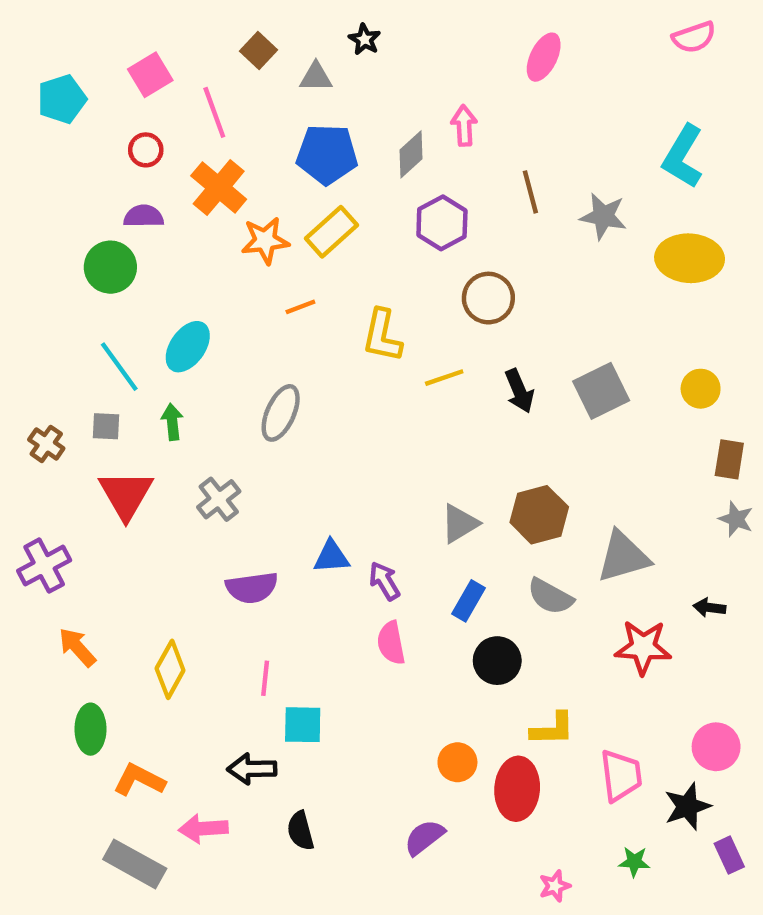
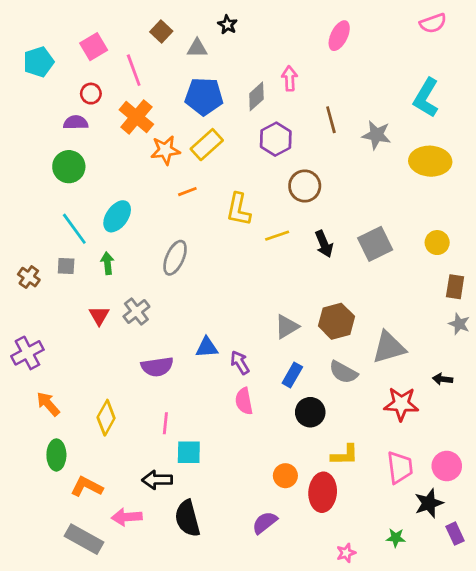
purple semicircle: (144, 216) -> (76, 123), moved
red triangle: (126, 495) -> (99, 316), moved, size x0.6
pink trapezoid: (621, 776) -> (400, 467), moved
black semicircle: (300, 831) -> (187, 518), size x1.5

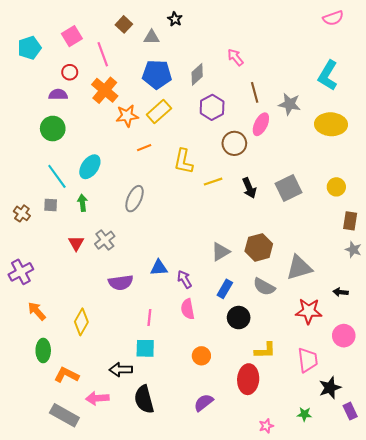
pink ellipse: (339, 36) -> (261, 124), moved
pink arrow: (290, 78) -> (235, 57), moved, turned -36
pink line: (165, 423) -> (149, 318), moved
pink circle: (447, 466) -> (344, 336), moved
orange circle: (285, 476) -> (201, 356), moved

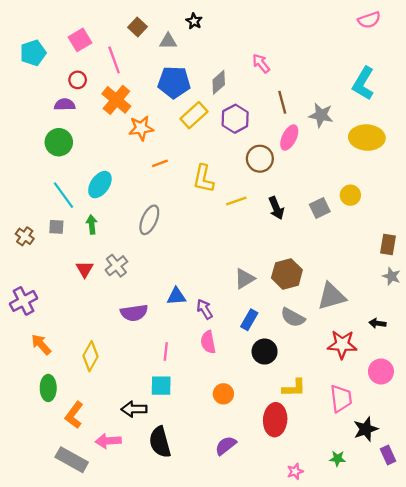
yellow rectangle: (159, 112) -> (194, 115), moved
yellow circle: (336, 187) -> (350, 195), moved
gray square: (289, 188) -> (320, 208), size x0.7
orange L-shape: (67, 375) -> (74, 415), turned -80

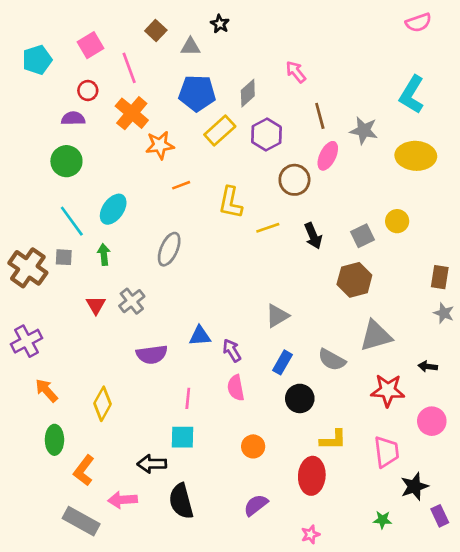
brown cross: (25, 236) -> (28, 268), size x1.8
brown hexagon: (287, 274) -> (354, 280), moved
pink star: (295, 471) -> (310, 534), moved

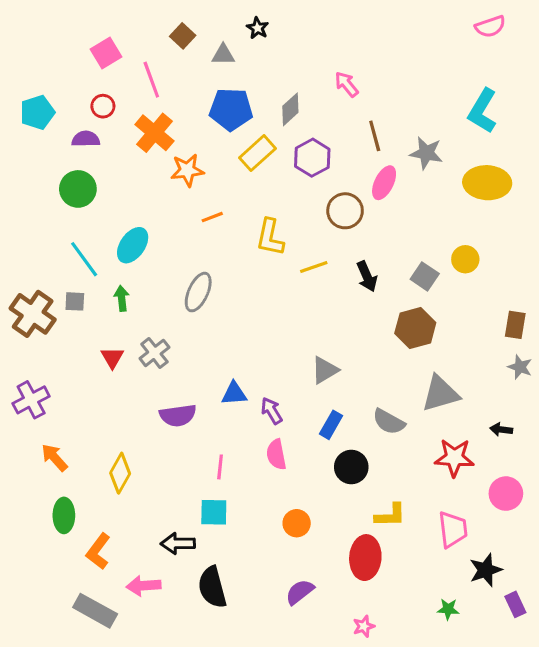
cyan pentagon: (37, 60) -> (37, 112), moved
gray square: (362, 236) -> (425, 276), turned -30

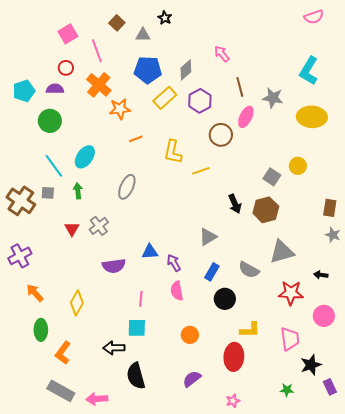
cyan pentagon: (37, 112) -> (24, 91), moved
black arrow: (367, 276) -> (235, 204), moved
pink arrow: (144, 586) -> (97, 399), moved

